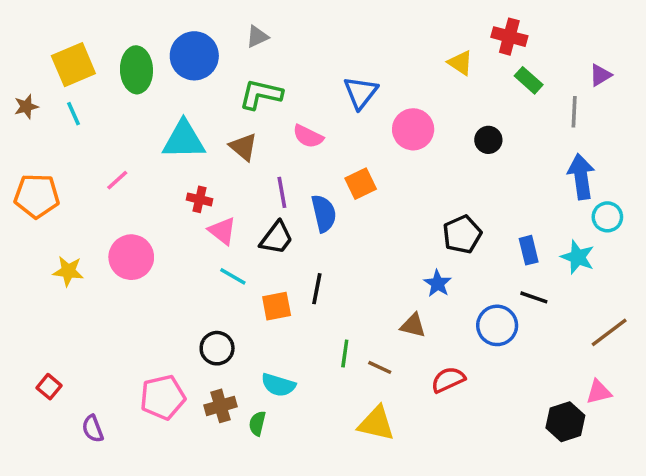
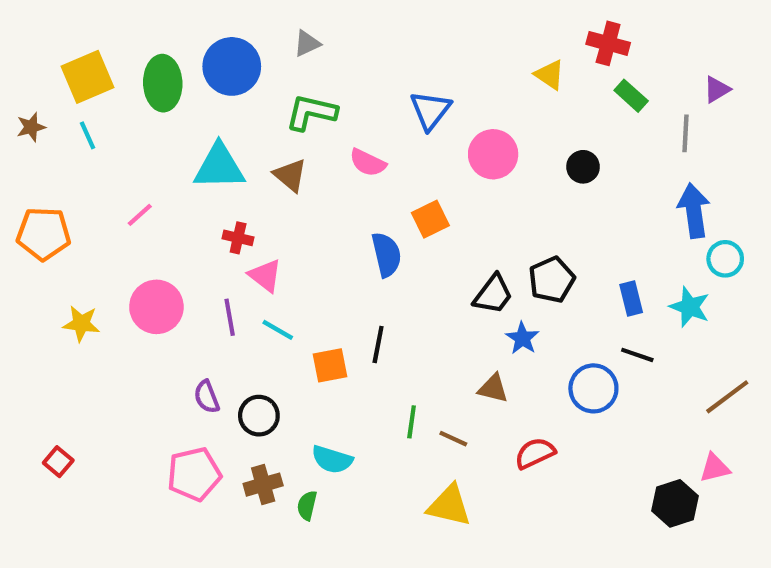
purple line: (282, 192) -> (230, 317), moved
black trapezoid: (277, 238) -> (493, 294), moved
purple semicircle: (93, 429) -> (207, 397), moved

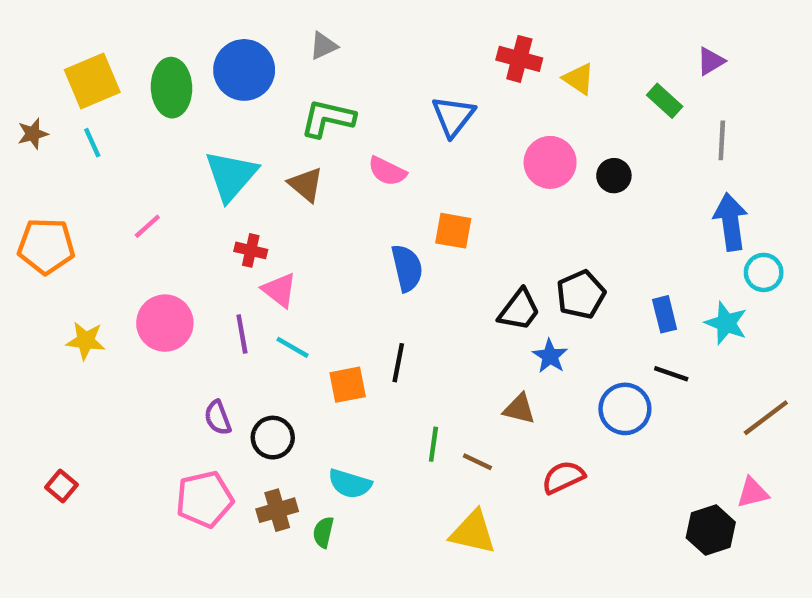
red cross: (608, 43) -> (519, 59), moved
purple triangle: (717, 89) -> (711, 61), moved
pink circle: (493, 154) -> (550, 162), moved
cyan triangle: (219, 167) -> (231, 176), turned -48
orange square: (430, 219) -> (453, 231), turned 36

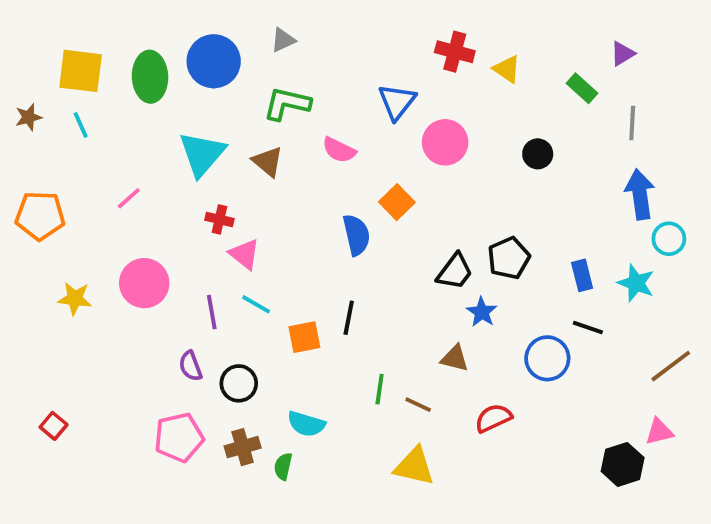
yellow square: (92, 81) -> (81, 71), turned 30
pink circle: (550, 162) -> (445, 142), moved
orange square: (453, 231) -> (397, 202), turned 36
purple line: (242, 334) -> (212, 312), moved

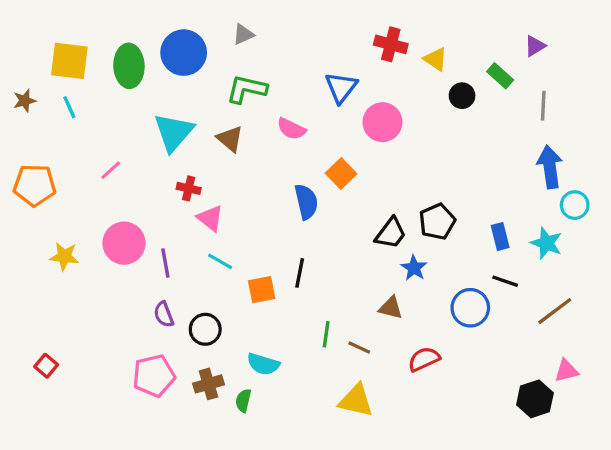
black circle: (538, 154) -> (462, 96), moved
purple line: (212, 312) -> (165, 263), moved
brown line: (671, 366) -> (555, 311), moved

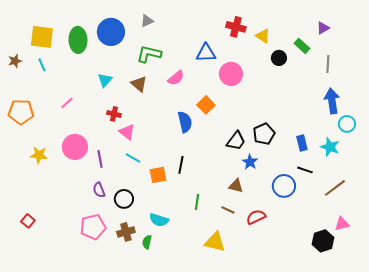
blue triangle: (341, 87) -> (206, 53), turned 50
pink semicircle: (291, 129) -> (176, 78), turned -66
cyan triangle: (174, 132) -> (105, 80), size x0.6
brown line: (359, 348) -> (228, 210), moved

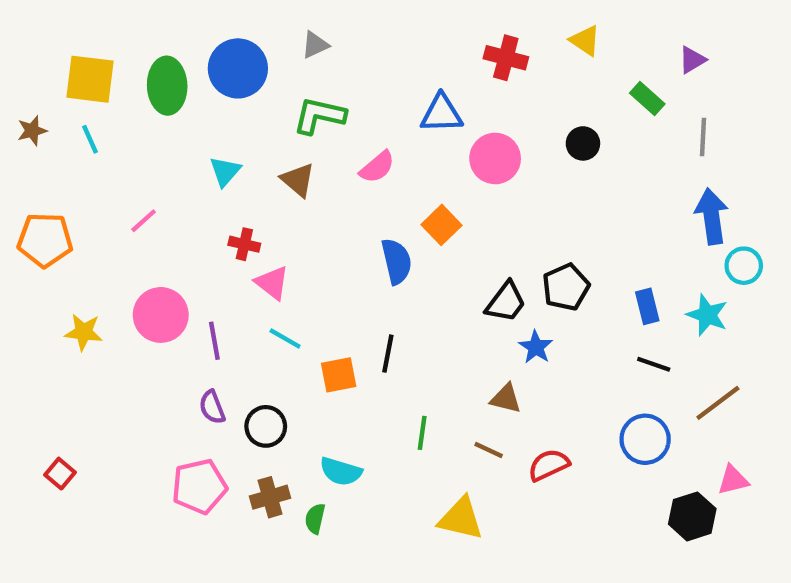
yellow triangle: (263, 36) -> (585, 41), moved
black circle: (279, 58) -> (583, 143), moved
blue circle: (284, 186) -> (645, 439), moved

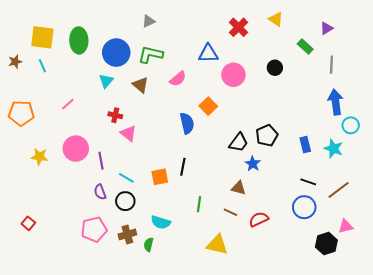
red cross: (506, 58) -> (239, 27), turned 30
blue circle: (238, 68) -> (116, 53), moved
cyan line: (285, 339) -> (126, 178), moved
black line: (654, 364) -> (308, 182), moved

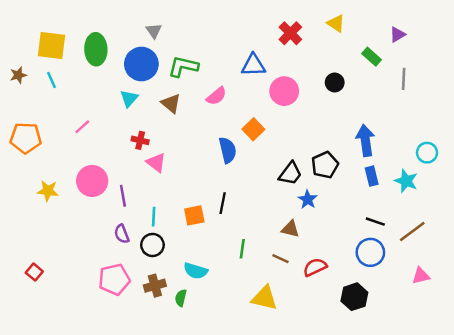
gray triangle: (149, 21) -> (154, 31), moved, turned -40
blue arrow: (336, 102) -> (365, 140), moved
cyan line: (126, 178) -> (154, 217), turned 63
black hexagon: (326, 244) -> (354, 297), moved

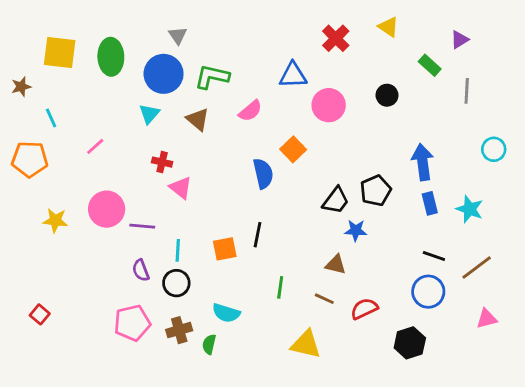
cyan line: (52, 80) -> (51, 118), moved
cyan circle: (427, 153) -> (494, 149), moved
purple line: (123, 196) -> (142, 226), turned -75
blue star: (308, 199) -> (356, 230), turned -30

